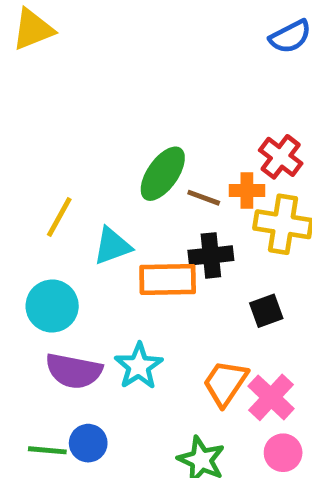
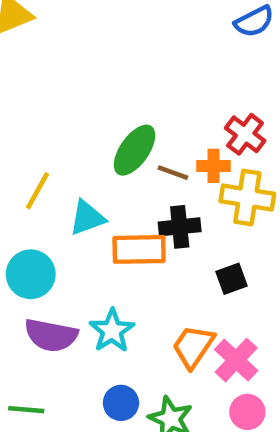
blue circle: (88, 443) -> (121, 403), moved

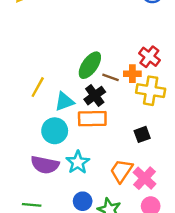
black cross: (180, 227) -> (95, 96), moved, turned -30
cyan circle: (31, 274) -> (55, 131), moved

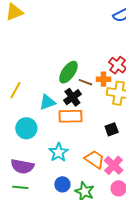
yellow line: (38, 87) -> (15, 90), moved
cyan circle: (55, 131) -> (26, 128), moved
purple semicircle: (45, 165) -> (22, 166), moved
orange trapezoid: (121, 171) -> (95, 159), turned 90

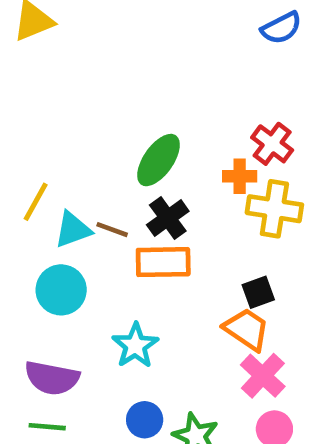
brown line: (85, 82) -> (112, 230), moved
cyan triangle: (47, 102) -> (73, 230), moved
orange trapezoid: (95, 159) -> (247, 329), moved

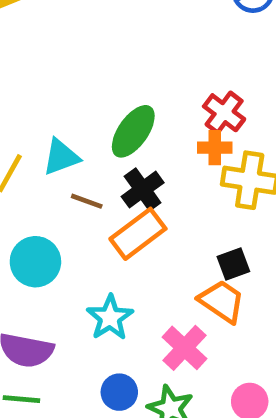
red cross: (272, 144) -> (224, 113), moved
cyan triangle: (73, 230) -> (61, 157), moved
orange rectangle: (163, 262) -> (138, 234), turned -36
pink cross: (263, 376) -> (184, 348), moved

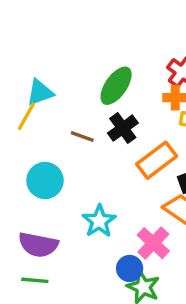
cyan triangle: (61, 157) -> (40, 93), moved
orange rectangle: (138, 234) -> (157, 160), moved
blue circle: (119, 392) -> (130, 268), moved

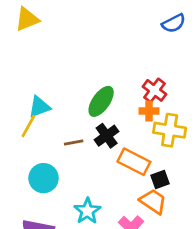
brown line: (82, 137) -> (74, 142), turned -30
orange rectangle: (157, 160) -> (134, 162), turned 64

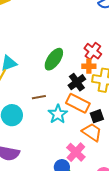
black cross: (107, 136) -> (77, 82), moved
brown line: (74, 142) -> (39, 97), moved
cyan star: (87, 211) -> (58, 114), moved

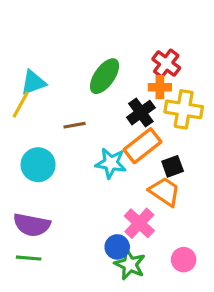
brown line: (39, 97) -> (74, 125), moved
orange rectangle: (78, 103) -> (142, 146), turned -65
cyan star: (58, 114) -> (111, 163), turned -30

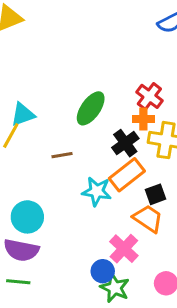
cyan circle: (38, 165) -> (27, 217), moved

